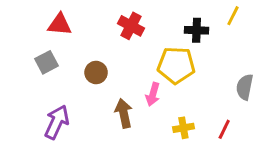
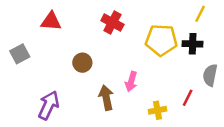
black cross: (197, 30) -> (193, 44), moved
gray square: (47, 62) -> (20, 54), moved
yellow pentagon: (176, 65) -> (161, 40), moved
red line: (224, 129) -> (188, 98), moved

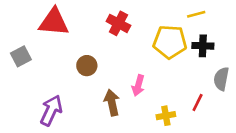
yellow line: (200, 14) -> (196, 14), moved, turned 48
red triangle: (51, 21) -> (54, 22), size x1.4

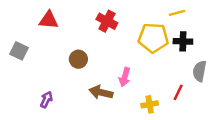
red triangle: (54, 22) -> (49, 20), size x0.7
gray square: (21, 56) -> (19, 51), turned -36
brown arrow: (112, 103) -> (101, 92), turned -65
purple arrow: (51, 110) -> (46, 100), size x0.6

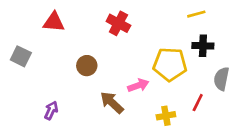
yellow pentagon: (153, 38) -> (170, 64), moved
pink arrow: (125, 77) -> (138, 85), turned -126
brown arrow: (101, 92) -> (112, 103), turned 30

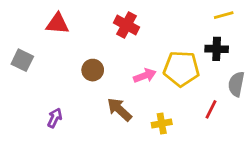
yellow line: (196, 14) -> (224, 15), moved
pink arrow: (138, 85) -> (145, 76), moved
yellow cross: (166, 116) -> (162, 124), moved

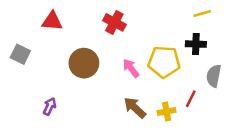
brown circle: (93, 70) -> (84, 63), size x1.5
pink arrow: (145, 76) -> (131, 68), turned -108
brown arrow: (119, 109) -> (135, 108), moved
yellow cross: (162, 124) -> (167, 111), moved

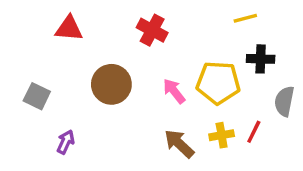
yellow line: (202, 14) -> (245, 18), moved
gray square: (20, 54) -> (37, 96), moved
yellow cross: (167, 111) -> (222, 135), moved

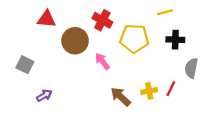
yellow pentagon: (218, 83) -> (134, 38), moved
brown circle: (111, 84) -> (75, 41), moved
pink arrow: (174, 91) -> (102, 61), moved
purple arrow: (66, 142) -> (44, 95), turned 35

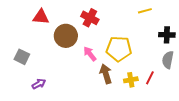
yellow pentagon: (134, 38) -> (119, 49), moved
black cross: (175, 40) -> (167, 35), moved
brown arrow: (121, 97) -> (106, 74), moved, turned 30

